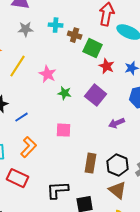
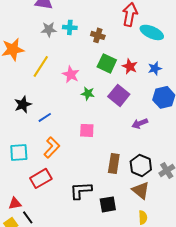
cyan cross: (56, 25) -> (70, 27), moved
green square: (93, 48) -> (107, 63), moved
red rectangle: (18, 178) -> (41, 178), turned -55

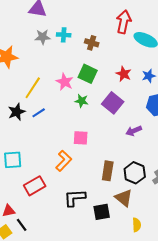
green square: (107, 63) -> (88, 74), moved
yellow line: (41, 66) -> (33, 88), moved
blue line: (45, 117) -> (39, 113), moved
orange L-shape: (52, 147) -> (64, 161), moved
brown triangle: (141, 190) -> (124, 198), moved

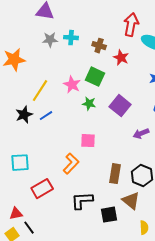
red star: (124, 74) -> (121, 58), moved

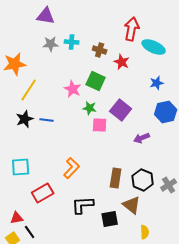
yellow line: (40, 91) -> (29, 90), moved
blue line: (46, 116) -> (47, 120), turned 40
pink square: (88, 141) -> (100, 125), moved

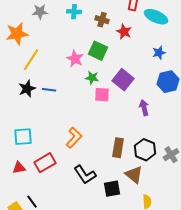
gray star: (51, 44) -> (40, 12), moved
purple arrow: (142, 138) -> (144, 108), turned 98
black L-shape: (83, 205) -> (85, 175), turned -120
red triangle: (17, 218) -> (19, 168), moved

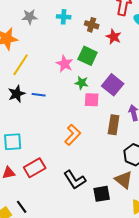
orange L-shape: (74, 138) -> (73, 135), moved
brown rectangle: (118, 148) -> (114, 125), moved

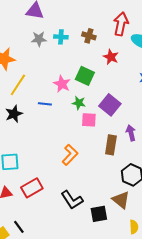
gray star: (30, 17) -> (39, 39), moved
brown cross: (92, 25) -> (89, 36), moved
blue line: (39, 95) -> (45, 104), moved

